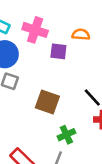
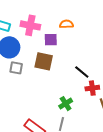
brown square: (47, 102) -> (44, 61), moved

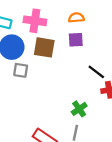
purple square: (51, 40) -> (76, 40), moved
brown square: (44, 61) -> (44, 47), moved

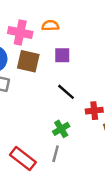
orange semicircle: (76, 18) -> (50, 26), moved
black line: (96, 72) -> (66, 92), moved

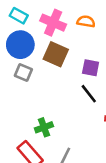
purple square: (62, 55) -> (91, 68), moved
green cross: (61, 129) -> (44, 127), moved

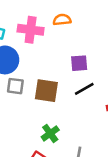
brown square: (56, 54) -> (46, 91), moved
black line: (89, 94) -> (84, 89), turned -66

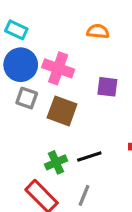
pink cross: (31, 30) -> (58, 68), moved
black line: (84, 89) -> (89, 156), moved

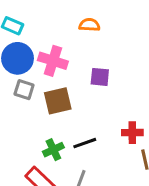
brown square: (62, 111) -> (58, 101), turned -32

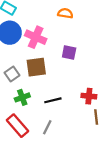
gray square: (24, 90) -> (12, 74), moved, turned 32
green cross: (53, 150) -> (22, 97), moved

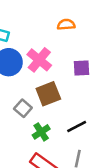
pink cross: (36, 37) -> (39, 60), turned 30

